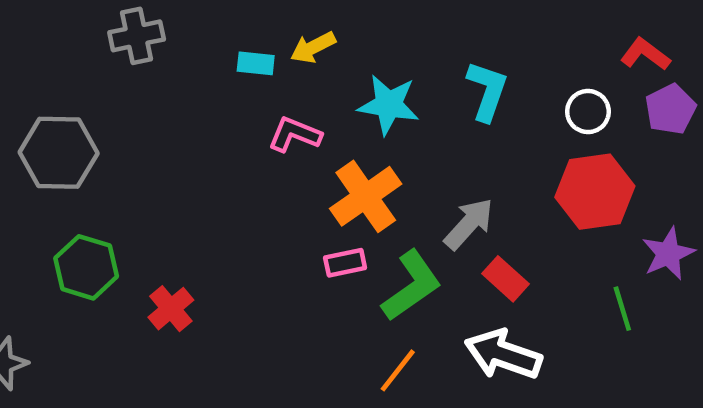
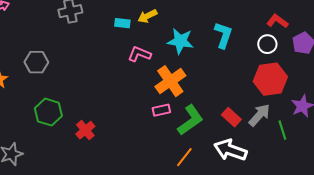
red L-shape: (645, 54) -> (277, 21), moved
gray hexagon: (59, 153) -> (36, 62), size x0.7
gray arrow: (469, 224) -> (259, 115), moved

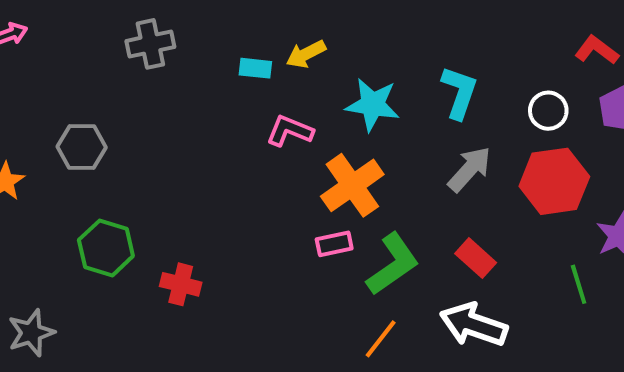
red L-shape: (277, 21) -> (597, 50), moved
gray arrow: (259, 115) -> (470, 169), moved
red cross: (85, 130) -> (181, 284), turned -36

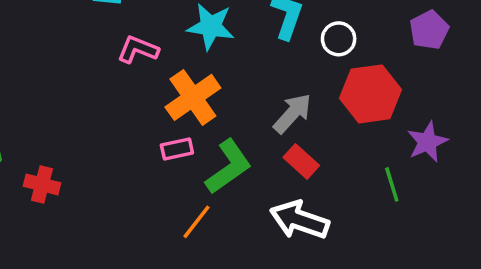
white circle: (548, 111) -> (339, 39), moved
gray arrow: (470, 169) -> (292, 113), moved
orange line: (381, 339) -> (196, 222), moved

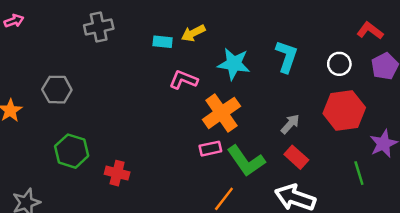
white circle: (339, 39) -> (339, 64), moved
gray arrow: (292, 113) -> (290, 124), size x0.7
green L-shape: (228, 167) -> (246, 161), turned 90

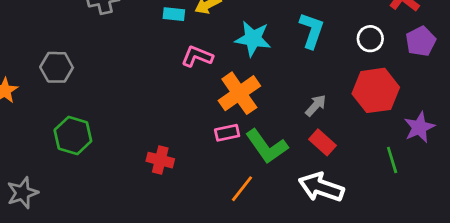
red cross: (117, 173) -> (160, 160), moved

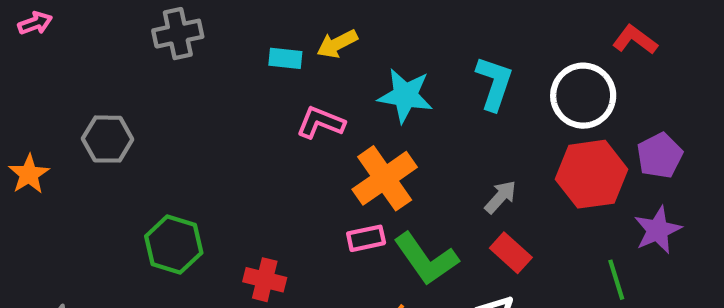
white circle: (370, 39) -> (583, 96), size x1.6
purple pentagon: (421, 41) -> (660, 156), moved
green hexagon: (73, 135) -> (174, 244), moved

